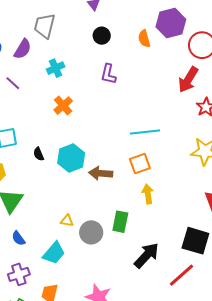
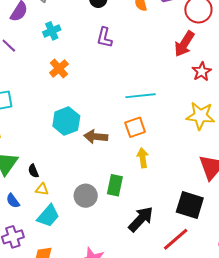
black semicircle: (39, 154) -> (33, 171), moved
yellow triangle: (67, 221) -> (42, 189), moved

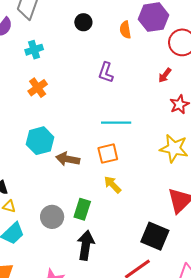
purple L-shape: (104, 38) -> (106, 73), moved
red arrow: (184, 44) -> (165, 75), size x0.6
yellow arrow: (143, 158) -> (112, 185), turned -42
black arrow: (141, 219) -> (86, 245), moved, turned -40

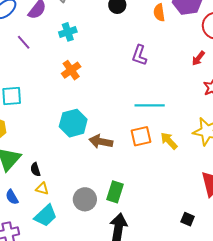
yellow arrow: (112, 185) -> (169, 141), moved
black square: (155, 236) -> (188, 219), size x0.5

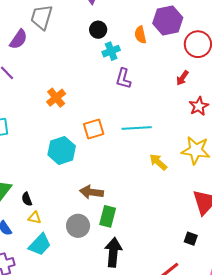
cyan cross: (68, 32) -> (111, 51), moved
orange square: (141, 136) -> (94, 129), moved
brown arrow: (101, 142) -> (92, 192), moved
black square: (188, 219) -> (191, 239), moved

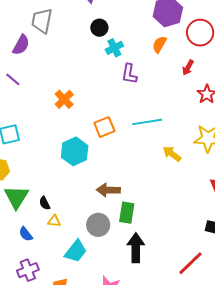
orange semicircle: (140, 35) -> (159, 44), moved, turned 48
cyan trapezoid: (40, 245) -> (76, 251), moved

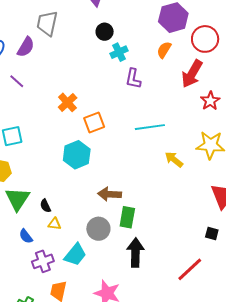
red arrow: (188, 68) -> (192, 74), size x1.8
orange square: (104, 127) -> (94, 123), moved
purple cross: (28, 270) -> (43, 261), moved

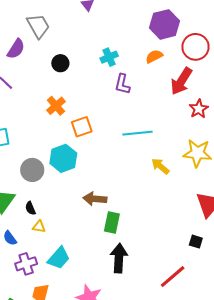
gray trapezoid: (47, 23) -> (38, 26), turned 136
black circle: (105, 32) -> (60, 63), moved
orange semicircle: (164, 50) -> (154, 56), turned 30
gray circle: (98, 229) -> (32, 170), moved

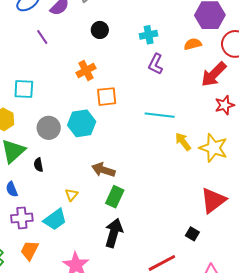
yellow arrow: (160, 166) -> (183, 142), moved
yellow triangle: (39, 227) -> (72, 195), moved, turned 48

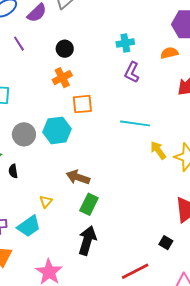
black circle: (100, 30) -> (65, 49), moved

